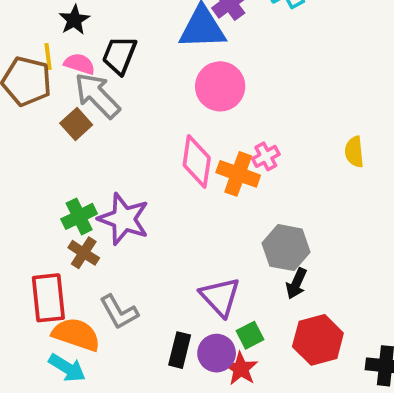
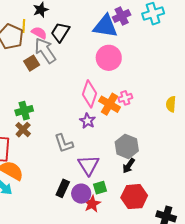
purple star: (124, 219) -> (87, 121), moved, size x0.6
gray L-shape: (119, 312) -> (64, 143), moved

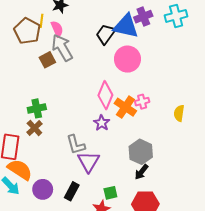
black trapezoid: (60, 32) -> (106, 34), moved
pink semicircle: (39, 33) -> (57, 29), turned 35
yellow semicircle: (171, 104) -> (179, 113), moved
purple triangle: (88, 165) -> (89, 162), moved
purple circle: (81, 194) -> (43, 189), moved

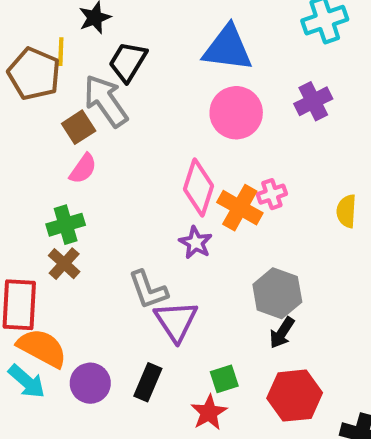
purple cross: (143, 17) -> (313, 101), moved
pink semicircle: (57, 29) -> (83, 169), moved, turned 63
black trapezoid: (106, 34) -> (128, 62), moved

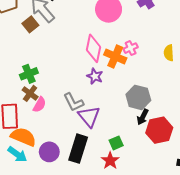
pink semicircle: (83, 169) -> (39, 105), moved
black rectangle: (148, 382) -> (78, 149), size x1.5
red hexagon: (295, 396) -> (159, 130), moved

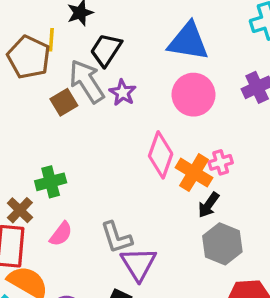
purple star: (95, 76) -> (123, 93), moved
brown cross: (30, 93) -> (20, 210), moved
black arrow: (143, 117) -> (209, 205), moved

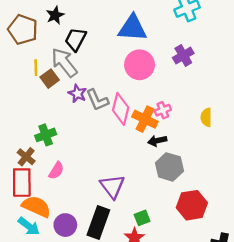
yellow line: (51, 40) -> (36, 68), moved
brown pentagon: (29, 57) -> (23, 30), moved
purple star: (123, 93) -> (77, 94), moved
black arrow: (209, 205) -> (157, 141), turned 48
gray L-shape: (116, 237) -> (97, 100), moved

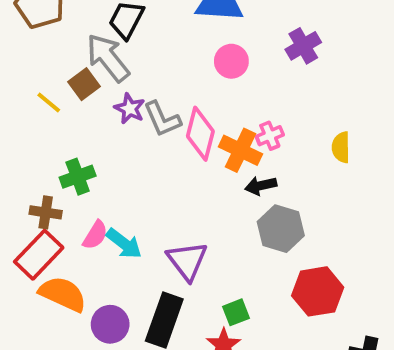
pink circle: (140, 65) -> (231, 61), size x0.7
yellow line: (36, 68) -> (49, 102), moved, turned -49
brown cross: (26, 157) -> (46, 212), turned -30
red rectangle: (22, 183) -> (39, 255), turned 44
cyan arrow: (29, 226) -> (124, 244), moved

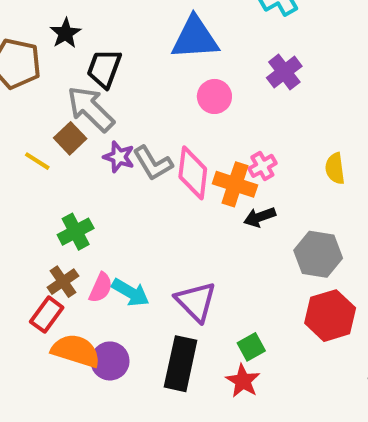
brown cross: (46, 212) -> (63, 282), moved, turned -36
gray hexagon: (281, 229) -> (318, 254), moved
red rectangle: (39, 255) -> (47, 315), size x0.7
purple circle: (110, 324) -> (110, 361), moved

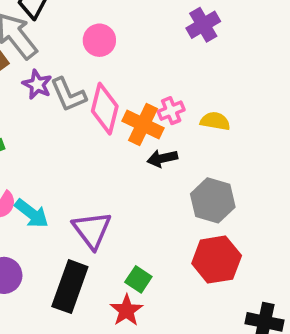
pink circle: (214, 96) -> (99, 40), moved
yellow semicircle: (335, 168) -> (215, 121), moved, turned 100
green square: (251, 347) -> (138, 279), turned -35

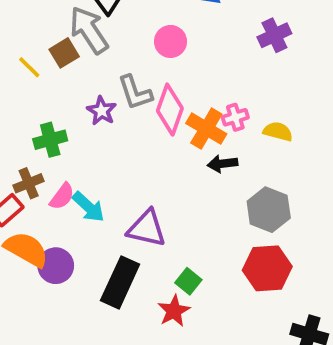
purple star: (37, 84) -> (102, 111), moved
purple triangle: (92, 230) -> (147, 228), turned -45

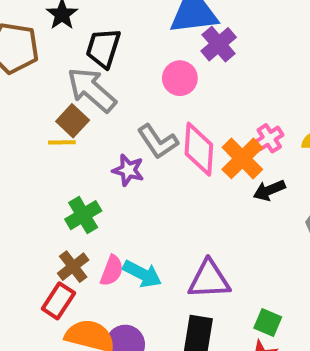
purple cross: (274, 35) -> (219, 44), moved
yellow line: (29, 67) -> (62, 142), moved, turned -30
orange cross: (206, 129) -> (242, 158), turned 30

